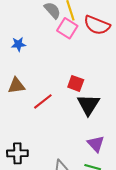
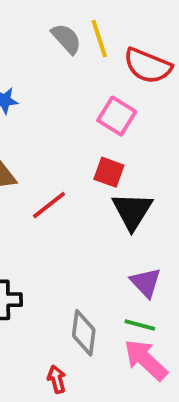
pink square: (67, 28) -> (117, 116), moved

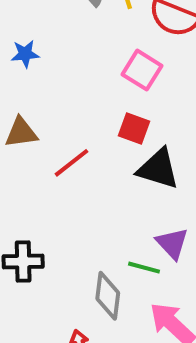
black triangle: (132, 211) -> (158, 169), turned -45
green line: (140, 325) -> (144, 268), moved

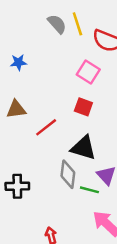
black triangle: (158, 169) -> (83, 148), moved
gray diamond: (108, 296) -> (68, 174), moved

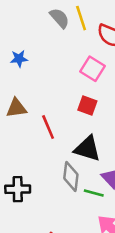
red line: (46, 127) -> (48, 127), turned -75

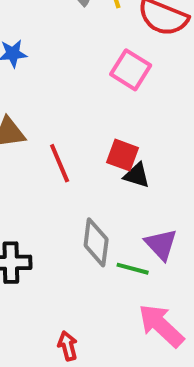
red square: (87, 106) -> (122, 155), moved
black triangle: (87, 149) -> (137, 175), moved, size x0.6

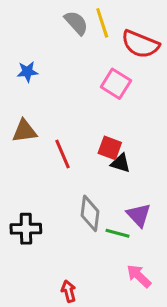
pink arrow: (161, 326) -> (139, 276), size x0.7

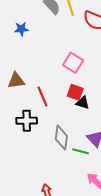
blue star: (27, 72) -> (21, 29), moved
pink square: (116, 84) -> (73, 63), moved
black cross: (26, 229) -> (27, 121), moved

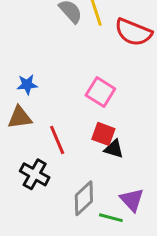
blue star: (21, 29) -> (27, 85), moved
black cross: (27, 121) -> (35, 174), turned 30
gray diamond: (61, 138) -> (84, 198), turned 40

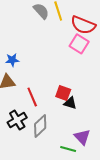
pink square: (100, 92) -> (79, 44), moved
black cross: (35, 174) -> (17, 120), turned 30
gray diamond: (84, 198) -> (40, 126), moved

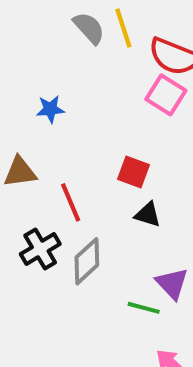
blue star: (12, 60) -> (50, 109), moved
red square: (63, 93) -> (133, 172), moved

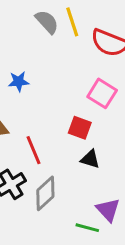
pink square: (166, 95) -> (102, 93), moved

